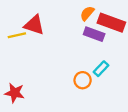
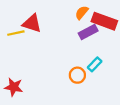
purple rectangle: (94, 34) -> (88, 32), turned -48

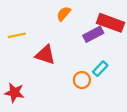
orange semicircle: (82, 13) -> (64, 14), moved
red triangle: (32, 23) -> (45, 55), moved

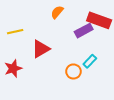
red triangle: (45, 55) -> (41, 49), turned -48
red star: (14, 93) -> (13, 68), moved, turned -30

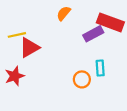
red triangle: (41, 49) -> (29, 48), moved
cyan rectangle: (90, 61) -> (100, 68), turned -48

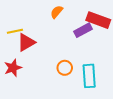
cyan rectangle: (100, 68) -> (89, 76), moved, size x1.6
orange circle: (82, 79) -> (65, 68), moved

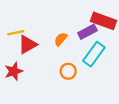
orange semicircle: (57, 12) -> (61, 39), moved
cyan rectangle: (89, 76) -> (94, 54), moved, turned 40

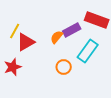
purple rectangle: (87, 32) -> (72, 30), moved
yellow line: (16, 33) -> (15, 31), turned -49

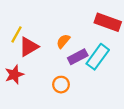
purple rectangle: (72, 30) -> (78, 57), moved
orange circle: (64, 67) -> (61, 85), moved

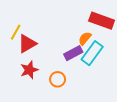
orange semicircle: (63, 41) -> (85, 38), moved
red star: (14, 75) -> (29, 70), moved

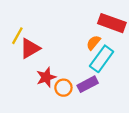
purple rectangle: (73, 53) -> (88, 84), moved
red star: (29, 70) -> (46, 77), moved

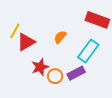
orange semicircle: (93, 43) -> (60, 37), moved

